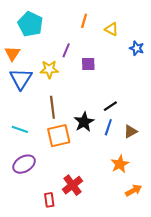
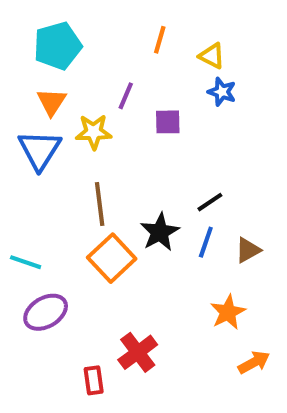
cyan pentagon: (30, 24) -> (58, 46), turned 30
blue star: (137, 48) -> (222, 92), moved
orange triangle: (12, 54) -> (52, 102), moved
cyan line: (20, 129) -> (26, 262), moved
orange square: (59, 136) -> (112, 258), turned -30

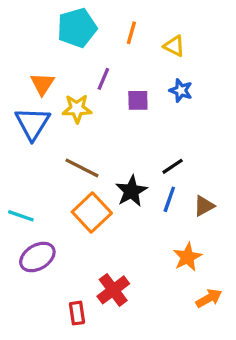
cyan pentagon: (58, 46) -> (77, 28), moved
blue star: (222, 92) -> (181, 90), moved
brown line: (100, 204) -> (82, 168), turned -56

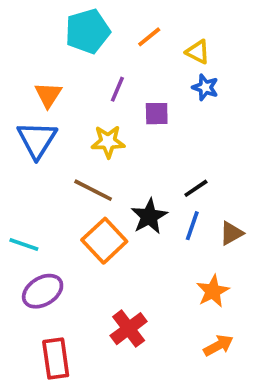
orange line: (131, 33) -> (149, 37), turned 35
blue star: (181, 90) -> (205, 87), moved
yellow star: (77, 109) -> (108, 142), moved
orange arrow: (209, 298) -> (218, 345), moved
red rectangle: (77, 313) -> (56, 358), moved, size x1.5

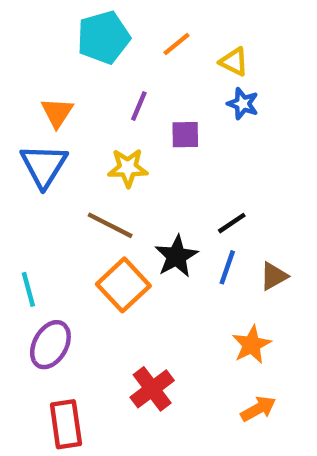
cyan line: (24, 244) -> (28, 289), turned 56
purple ellipse: (43, 291) -> (50, 345), turned -30

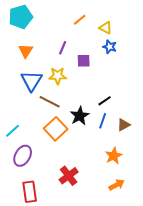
cyan pentagon: (103, 37) -> (21, 17), moved
blue triangle: (44, 166) -> (32, 81), moved
cyan line: (28, 289) -> (13, 131), turned 63

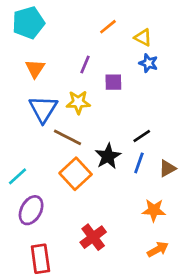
orange star: (114, 156) -> (154, 210), turned 30

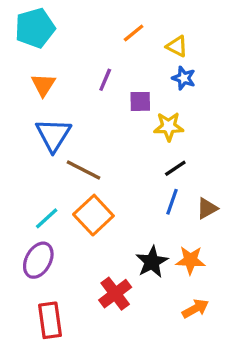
yellow star: (78, 102) -> (169, 127), moved
black star: (108, 156) -> (152, 262), moved
cyan line: (18, 176) -> (47, 218), moved

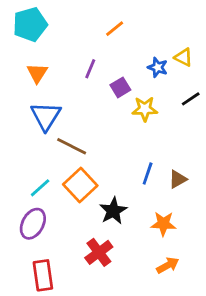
yellow triangle: (177, 46) -> (183, 57), moved
purple square: (140, 101) -> (120, 87), turned -30
black line: (175, 168) -> (191, 99), moved
black star: (152, 262) -> (113, 211), moved

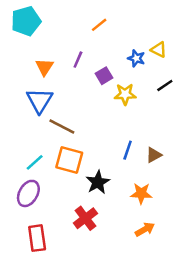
orange triangle: (37, 73) -> (44, 67), moved
orange square: (80, 185) -> (69, 160), turned -32

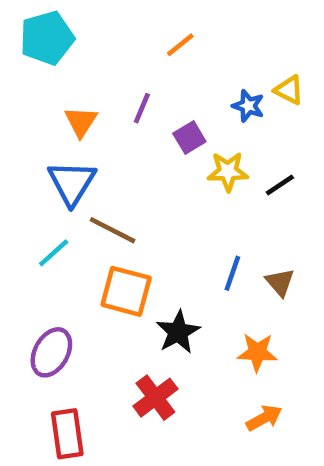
black line: (165, 86) -> (280, 185), moved
brown triangle: (154, 155) -> (280, 282), turned -42
cyan line: (35, 162) -> (54, 253), moved

